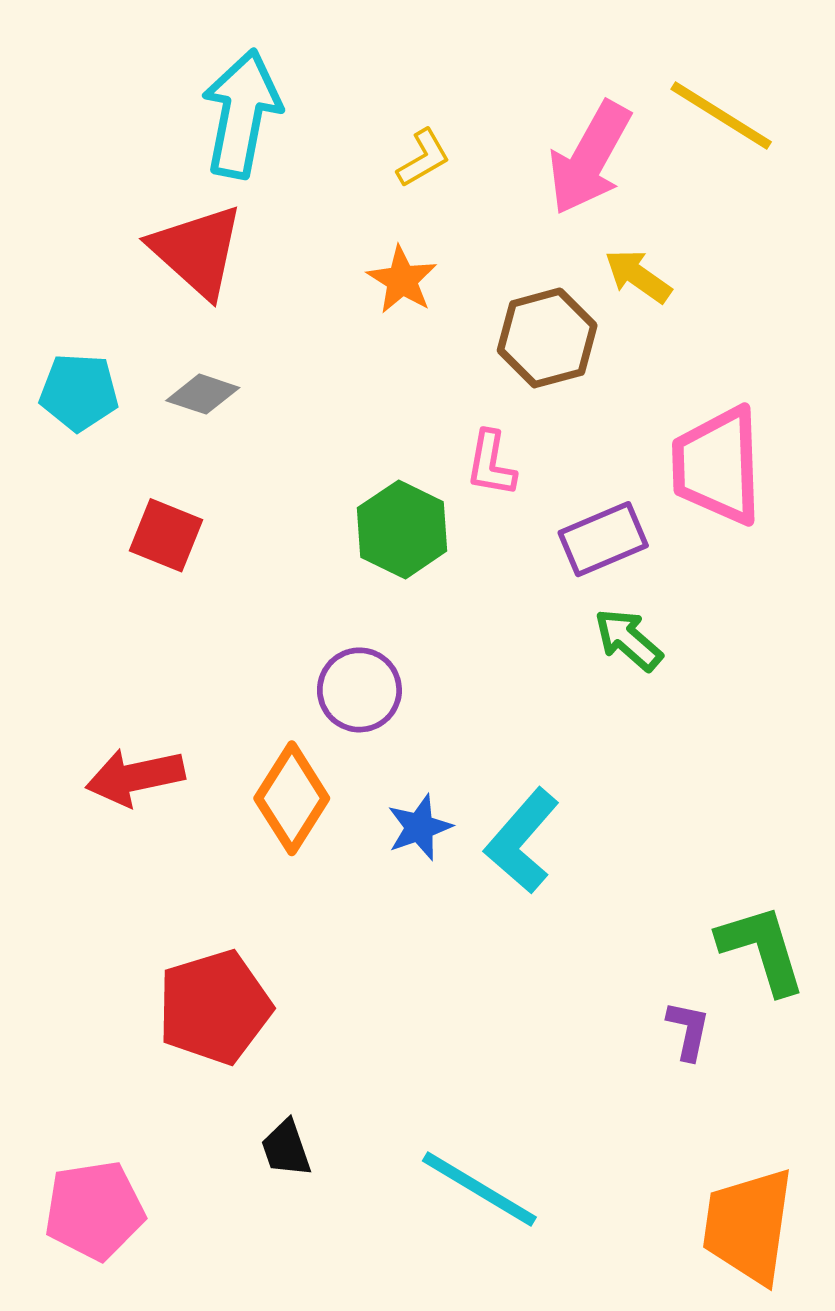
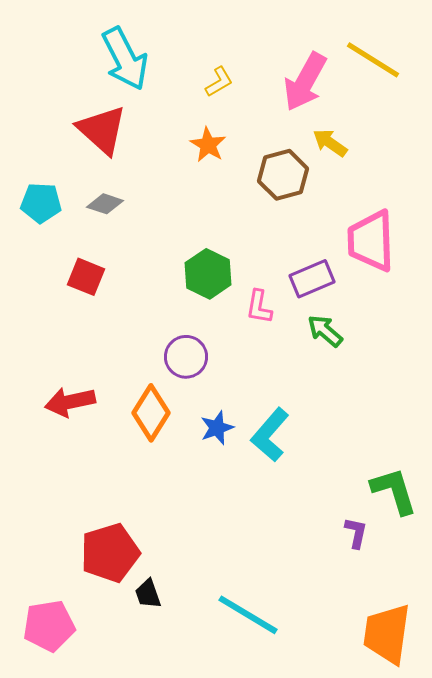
cyan arrow: (241, 114) -> (125, 59), turned 142
pink L-shape: (491, 464) -> (259, 307), moved
red pentagon: (214, 1007) -> (110, 553), moved

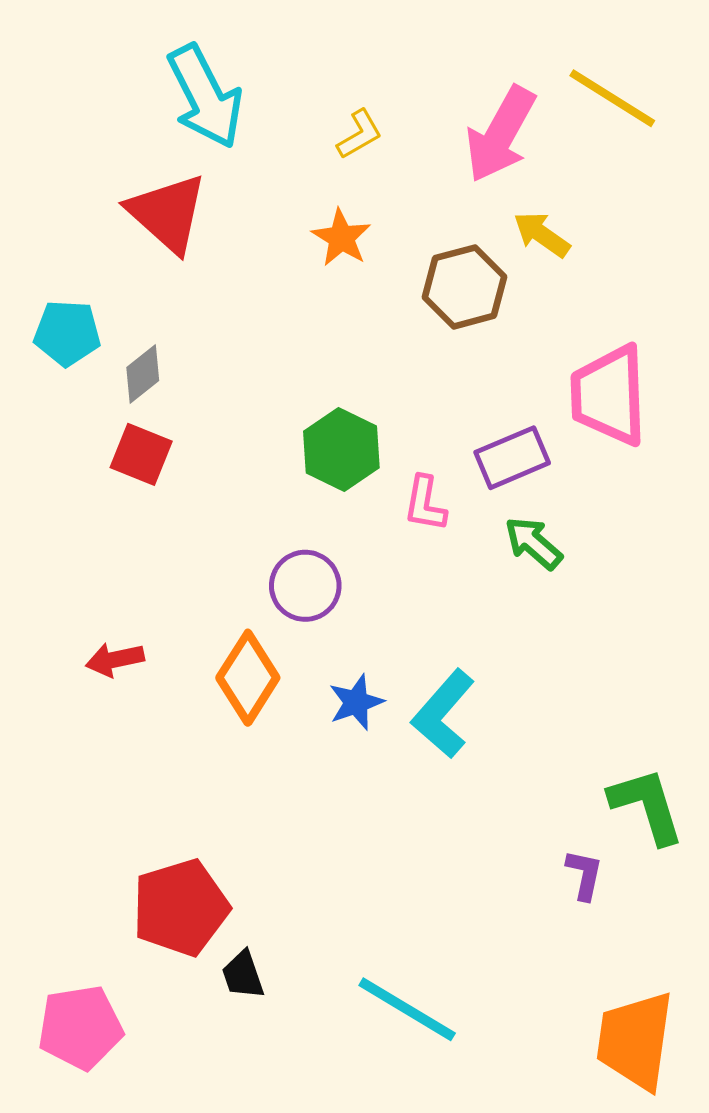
gray diamond: (105, 204) -> (143, 374), moved, turned -57
red arrow: (70, 402) -> (115, 660), size x0.7

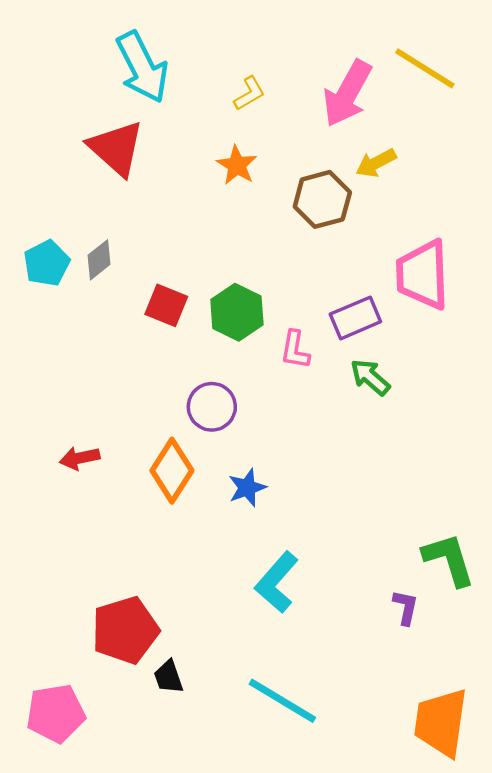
yellow arrow: (542, 234) -> (376, 163), turned -63
cyan pentagon: (67, 333) -> (47, 263), moved, turned -30
red square: (141, 454) -> (166, 305), moved
cyan L-shape: (443, 714) -> (277, 582), moved

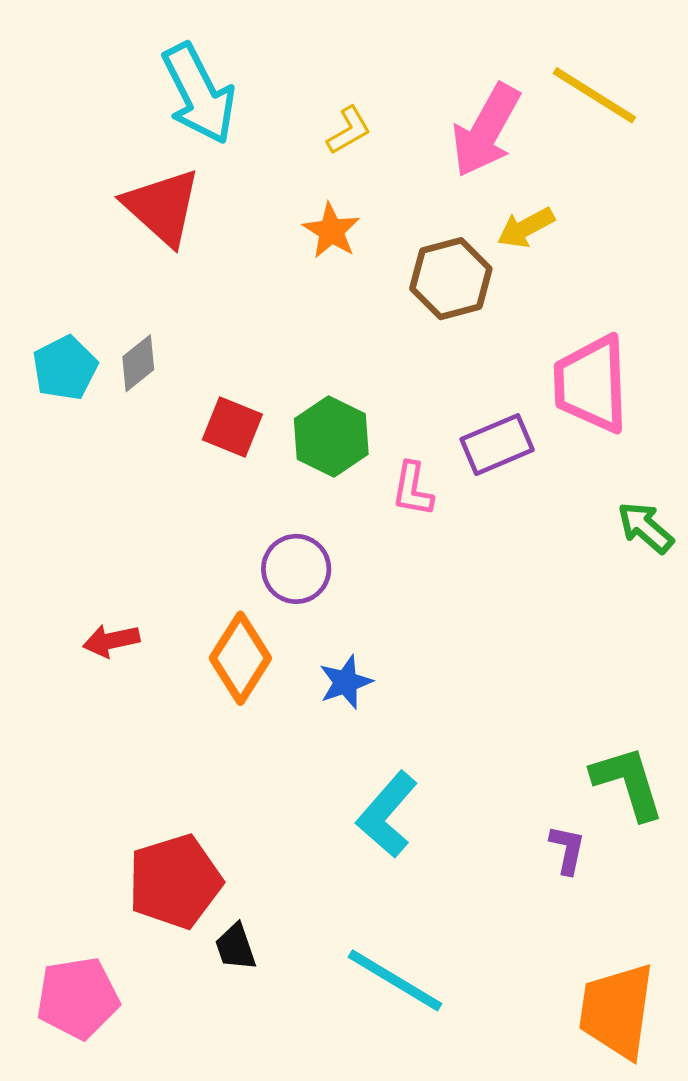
green arrow: (370, 377) -> (645, 527), moved

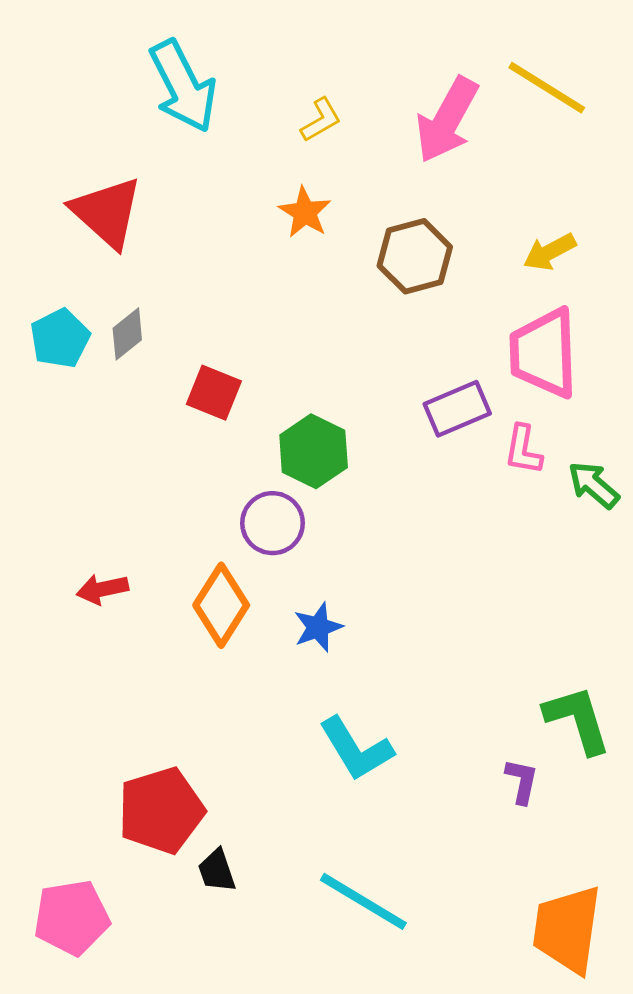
red triangle: (162, 207) -> (107, 212), moved
yellow arrow: (526, 228) -> (550, 252), moved
green hexagon: (331, 437) -> (314, 451), moved
pink L-shape: (413, 489) -> (523, 450), moved
cyan L-shape: (387, 815) -> (356, 749), turned -72

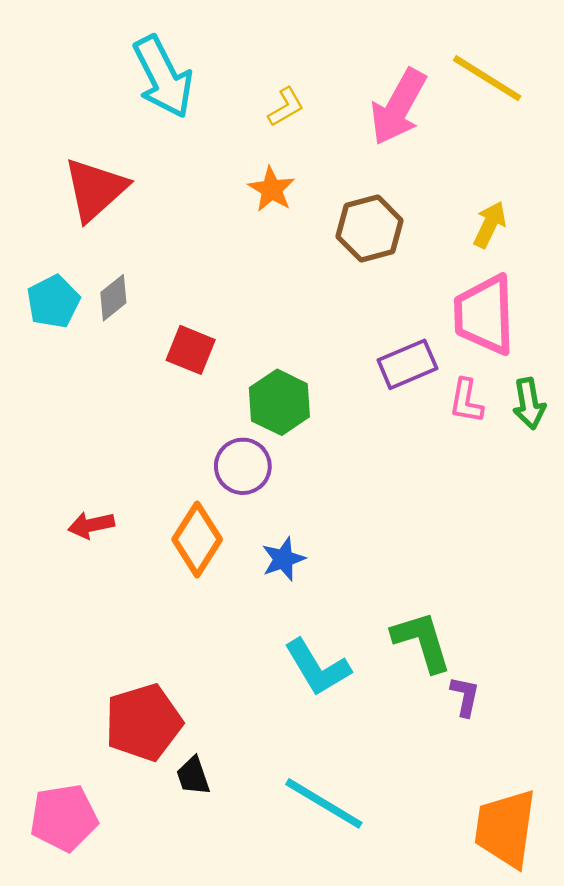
red triangle: (107, 212) -> (95, 189), turned 36
yellow arrow: (550, 252) -> (490, 225), turned 144
green arrow: (594, 485) -> (529, 404), moved, turned -141
green L-shape: (578, 720) -> (422, 641), moved

